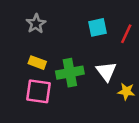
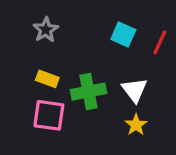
cyan square: (97, 27) -> (123, 34), turned 36
yellow star: (126, 91) -> (136, 125), moved, turned 30

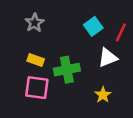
cyan square: (123, 34) -> (93, 26), turned 30
white triangle: (134, 90) -> (108, 58), moved, turned 45

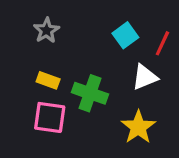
green cross: (67, 70) -> (90, 93), turned 30
yellow star: (103, 95) -> (138, 127), size x1.5

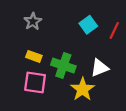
white triangle: (145, 77) -> (100, 68), moved
yellow star: (138, 127) -> (83, 89), moved

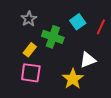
yellow rectangle: (34, 56) -> (30, 50), turned -72
green cross: (63, 66) -> (53, 37), moved

